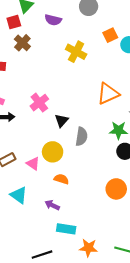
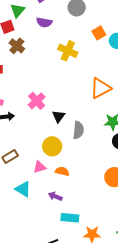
pink triangle: (33, 164) -> (40, 167), moved, turned -48

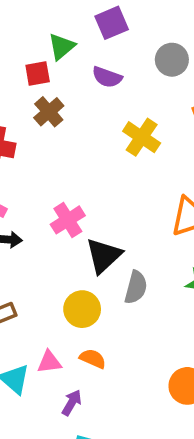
black triangle: (59, 116) -> (104, 256), size x1.5
pink triangle: (40, 167) -> (49, 362), moved
purple arrow: (55, 196) -> (72, 403), turned 88

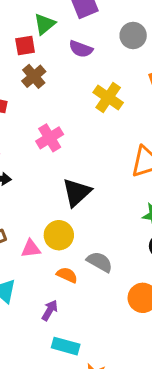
pink cross: (68, 220) -> (50, 138), moved
gray semicircle: (136, 287) -> (100, 262), moved, turned -76
pink triangle: (49, 362) -> (31, 249), moved

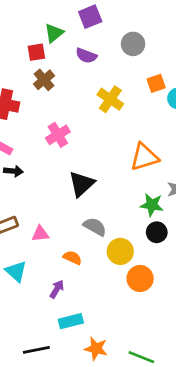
yellow circle: (59, 235) -> (120, 251), moved
gray semicircle: (100, 262) -> (95, 227), moved
cyan rectangle: (66, 346) -> (71, 321), turned -30

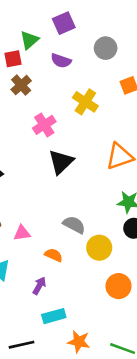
pink cross: (58, 135) -> (44, 125), moved
black triangle: (82, 184) -> (61, 162), moved
orange circle: (140, 278) -> (119, 286), moved

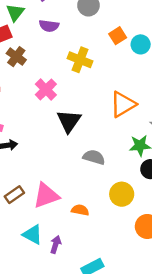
gray semicircle: (74, 225) -> (94, 157), moved
pink triangle: (22, 233) -> (46, 196), size x1.6
purple arrow: (39, 286) -> (56, 245), moved

